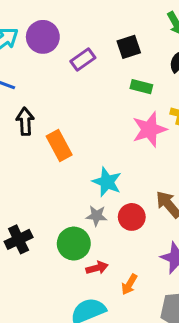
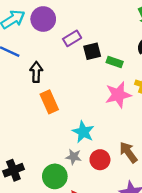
black square: (129, 47) -> (92, 51), moved
black arrow: (25, 121) -> (36, 72), moved

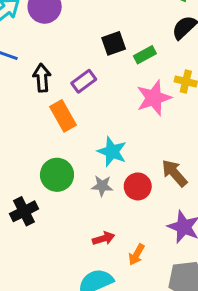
purple rectangle: (72, 38) -> (84, 81), moved
green rectangle: (115, 62) -> (145, 55), turned -42
green circle: (55, 176) -> (57, 175), moved

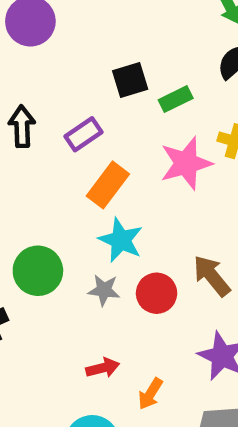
orange rectangle: (63, 116) -> (108, 185), moved, turned 64

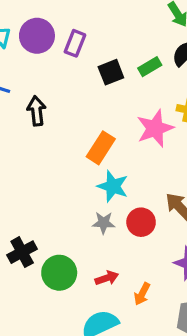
green rectangle: (176, 99) -> (150, 67), moved
purple rectangle: (84, 134) -> (75, 43), moved, turned -30
green circle: (38, 271) -> (59, 273), moved

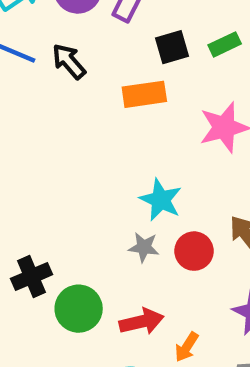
black arrow: (37, 111) -> (69, 61), moved, turned -40
orange rectangle: (101, 148) -> (144, 94), moved, turned 44
red arrow: (107, 278) -> (142, 322), size x1.4

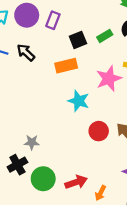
cyan star: (161, 200) -> (79, 101), moved
gray star: (144, 247) -> (32, 142), moved
red circle: (194, 251) -> (99, 131), moved

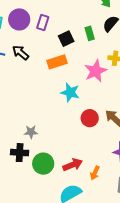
green rectangle: (105, 36) -> (90, 33), turned -72
black cross: (17, 165) -> (20, 153), turned 36

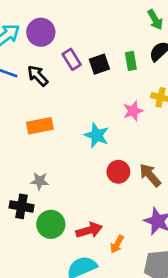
purple rectangle: (43, 22) -> (72, 59), moved, turned -56
orange rectangle: (57, 62) -> (40, 126), moved
pink star: (96, 71) -> (133, 111), size x0.7

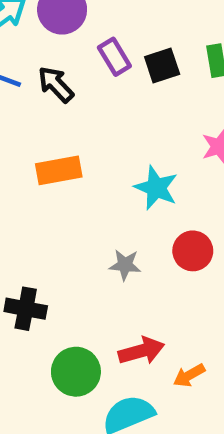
gray star: (39, 181) -> (125, 265), moved
green circle: (51, 224) -> (76, 372), moved
orange arrow: (117, 244) -> (189, 375), turned 30

